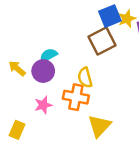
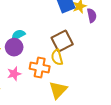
brown square: (102, 41) -> (62, 41), moved
yellow semicircle: (85, 78) -> (57, 57), moved

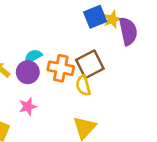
purple semicircle: (92, 15) -> (128, 31), size x1.5
orange cross: (40, 68) -> (61, 68), moved

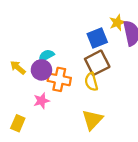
blue square: (95, 17) -> (97, 38), moved
orange cross: (61, 68) -> (59, 79), moved

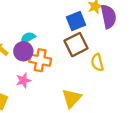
yellow semicircle: (91, 82) -> (97, 62), moved

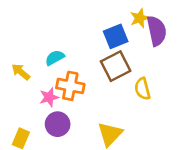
purple circle: (23, 51) -> (58, 124), moved
pink star: (23, 80) -> (49, 97), moved

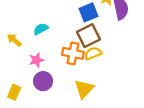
orange cross: (70, 86) -> (73, 53), moved
yellow semicircle: (142, 89) -> (93, 53), moved, turned 84

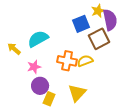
cyan semicircle: (41, 29) -> (38, 39), size x1.5
brown square: (88, 36) -> (99, 39), moved
yellow rectangle: (14, 92) -> (49, 99), moved

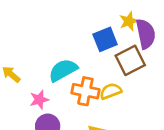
cyan semicircle: (38, 39) -> (63, 70), moved

